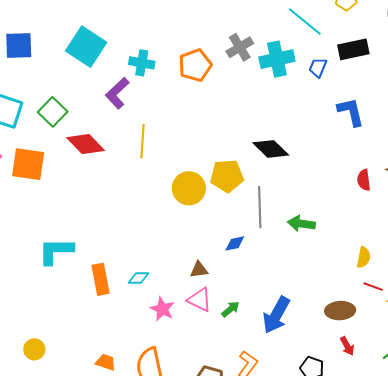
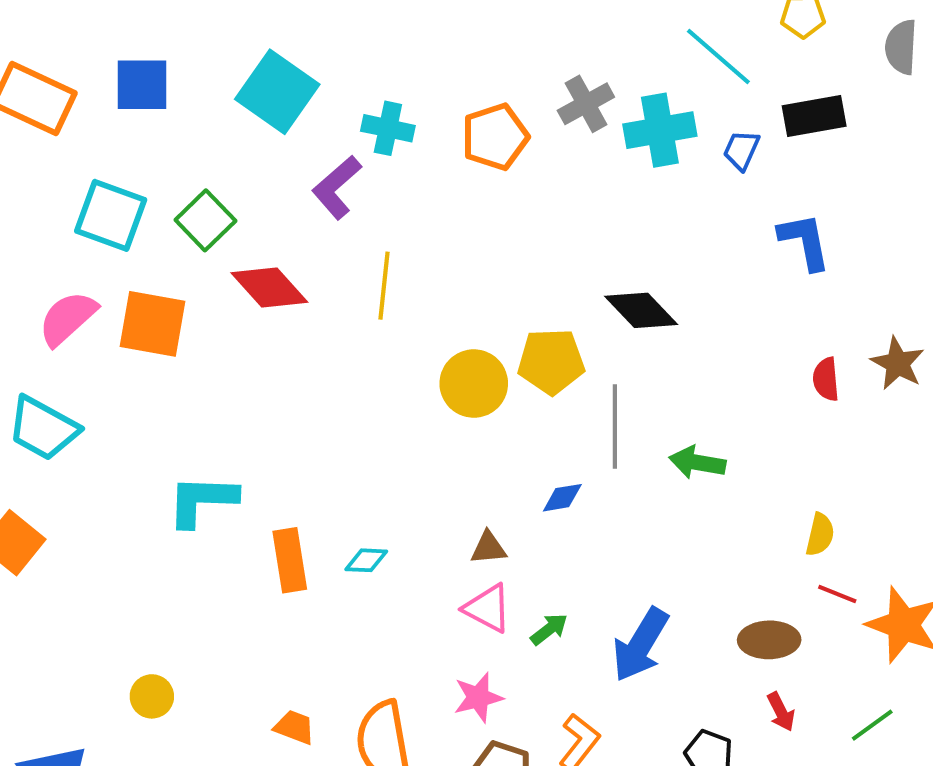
pink star: (162, 309) -> (478, 697), moved, turned 30

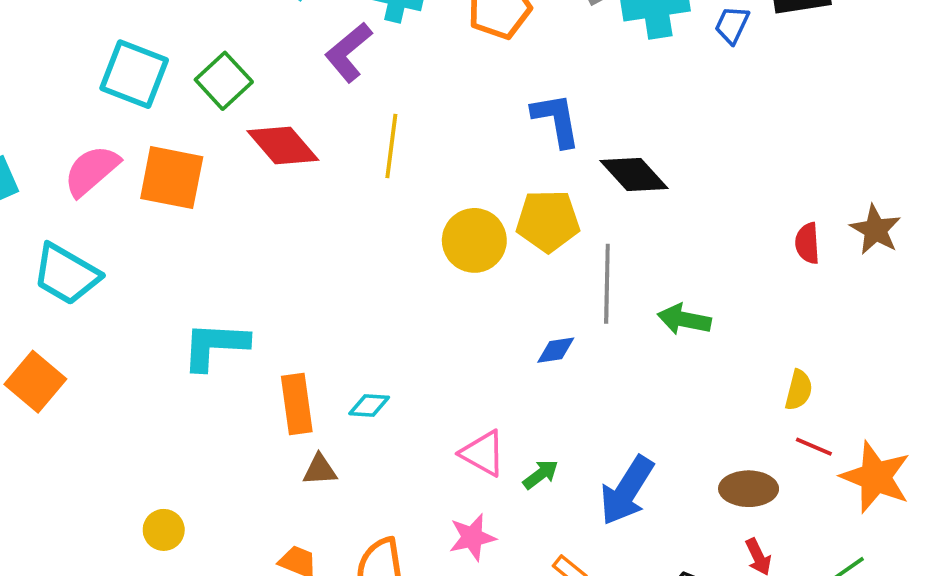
blue L-shape: (805, 241) -> (556, 120), moved
brown triangle: (488, 548) -> (320, 470), moved

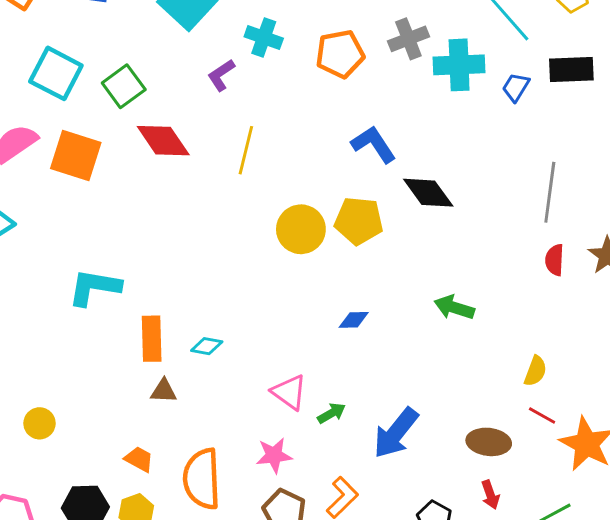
purple L-shape: (348, 52) -> (221, 75), size x0.7
blue L-shape: (556, 120) -> (374, 144), turned -30
gray line: (607, 284) -> (550, 192), moved

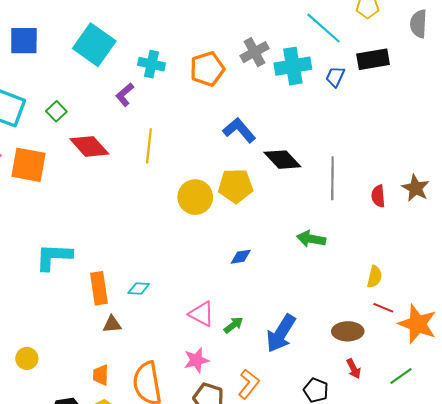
green square: (124, 86) -> (56, 111), size x0.7
gray line: (550, 192) -> (332, 178), moved
orange trapezoid: (139, 459) -> (101, 375), turned -110

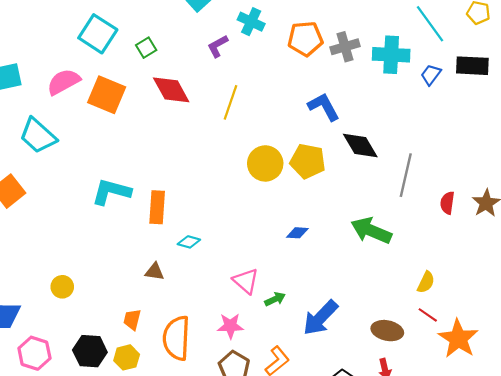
gray cross: (255, 52) -> (345, 47), moved
green arrow: (311, 239) -> (371, 231), size x1.4
orange rectangle: (99, 288) -> (157, 207), moved

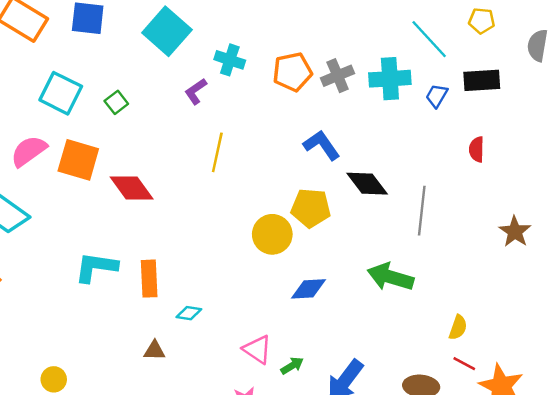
red diamond: (171, 90) -> (132, 188), moved
yellow circle: (265, 163) -> (272, 234), moved
red semicircle: (447, 203) -> (477, 149), moved
blue diamond: (297, 233) -> (309, 289), size x1.4

